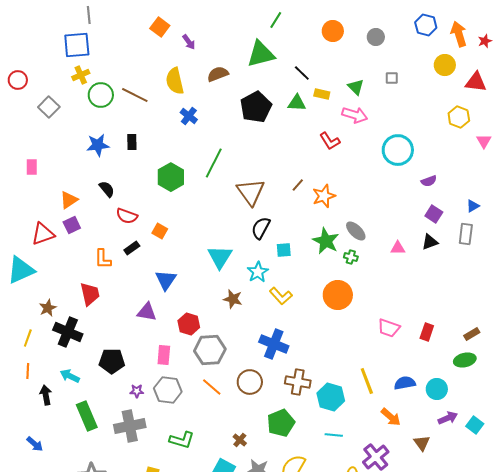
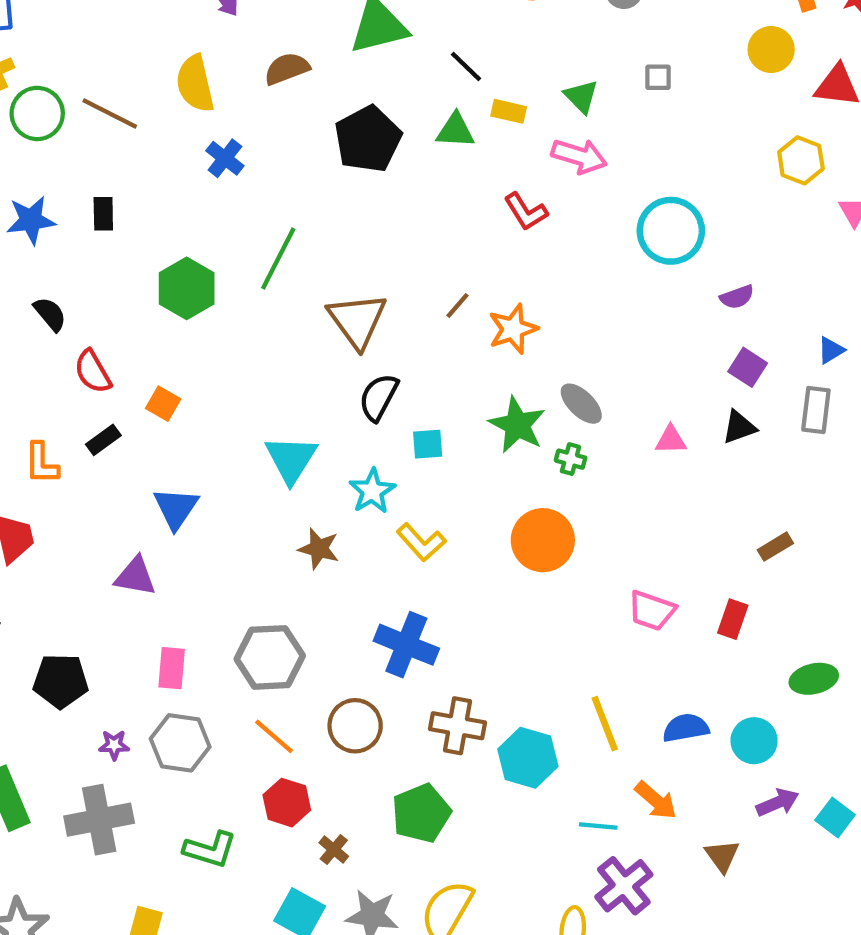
red semicircle: (127, 216) -> (93, 372), turned 40
red hexagon: (189, 324) -> (287, 803), moved
brown rectangle: (472, 334) -> (775, 547), moved
cyan line: (334, 435) -> (598, 826), moved

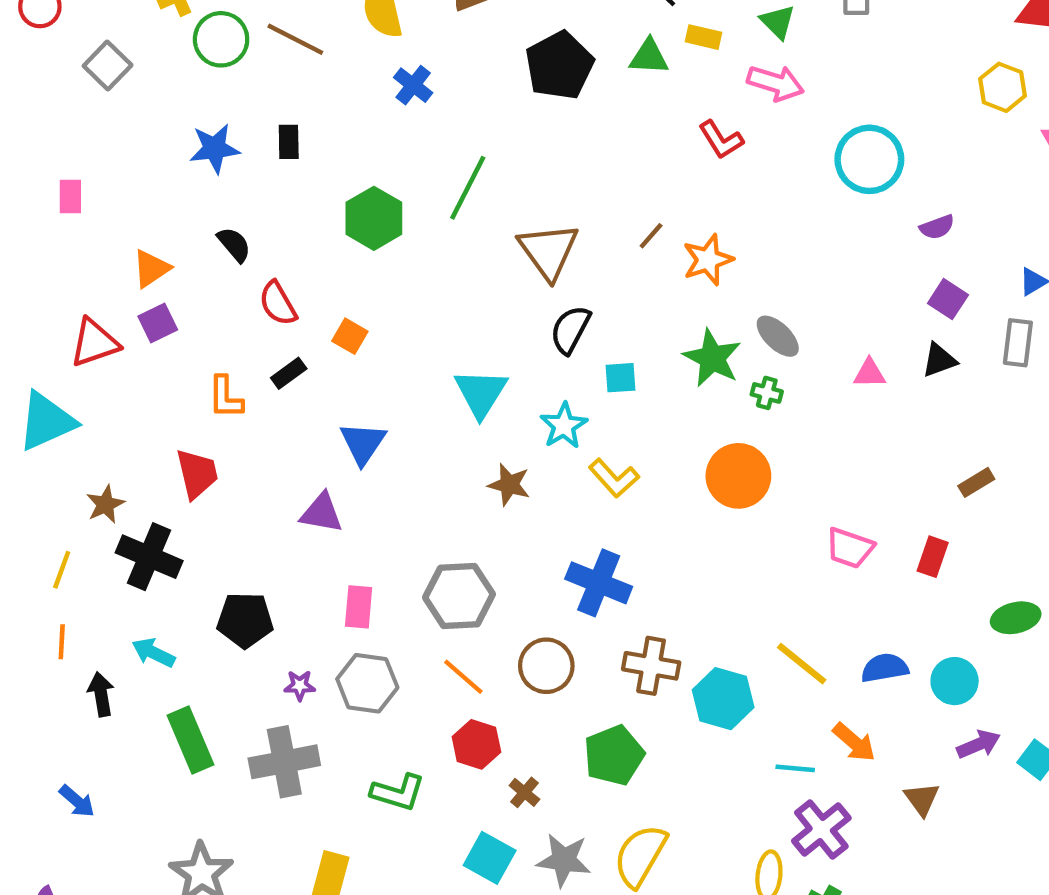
yellow line: (605, 724) -> (802, 664), turned -30

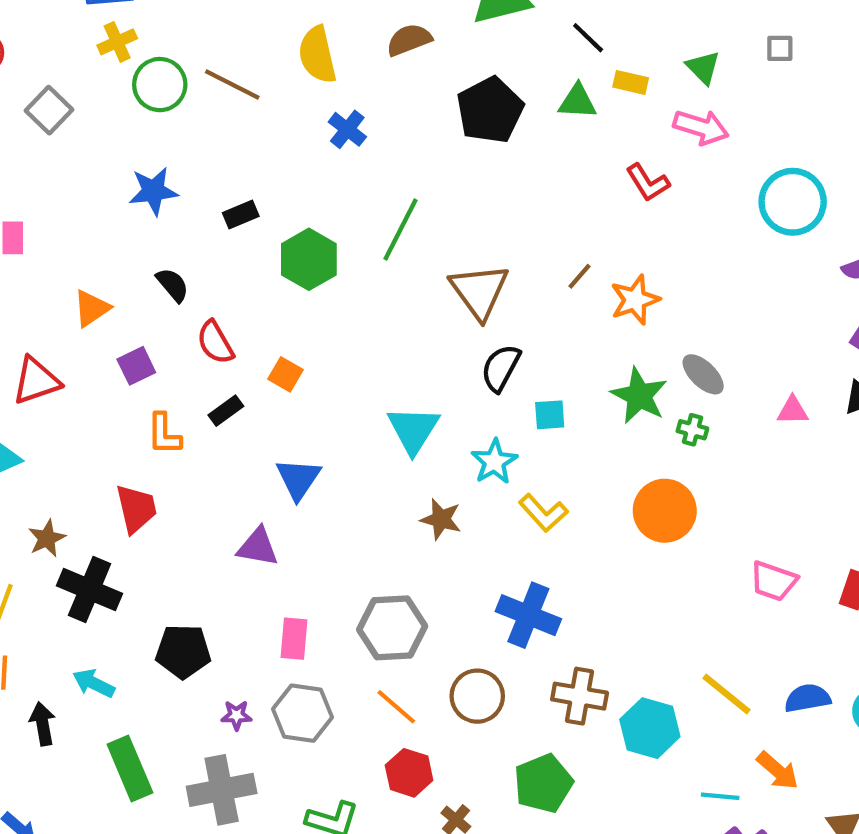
black rectangle: (289, 142) -> (241, 215), moved, turned 68
purple square: (158, 323) -> (136, 366), moved

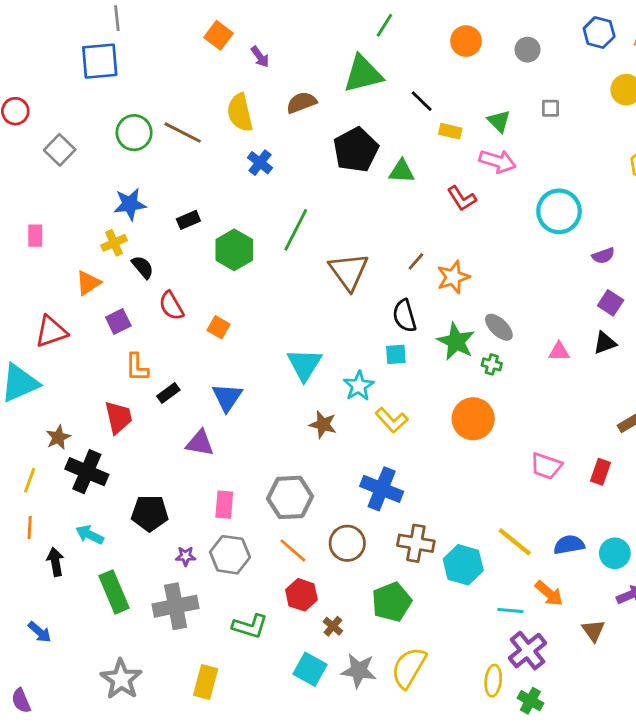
yellow cross: (117, 42) -> (114, 243), moved
green triangle: (577, 102) -> (402, 171), moved
black semicircle: (501, 368) -> (404, 316), moved, turned -44
black rectangle: (226, 411) -> (168, 393), moved

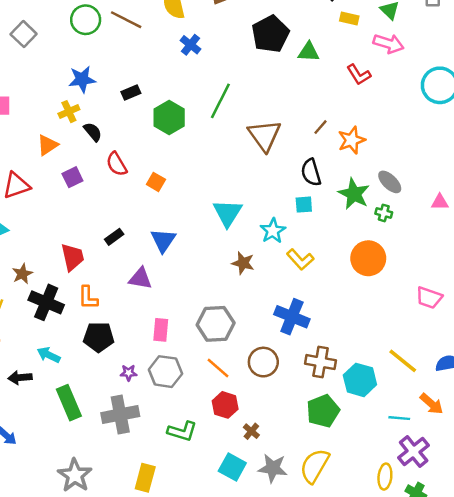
orange L-shape: (137, 367) -> (88, 298), moved
black arrow: (55, 562) -> (20, 378), turned -85
green pentagon: (392, 602) -> (323, 411), moved

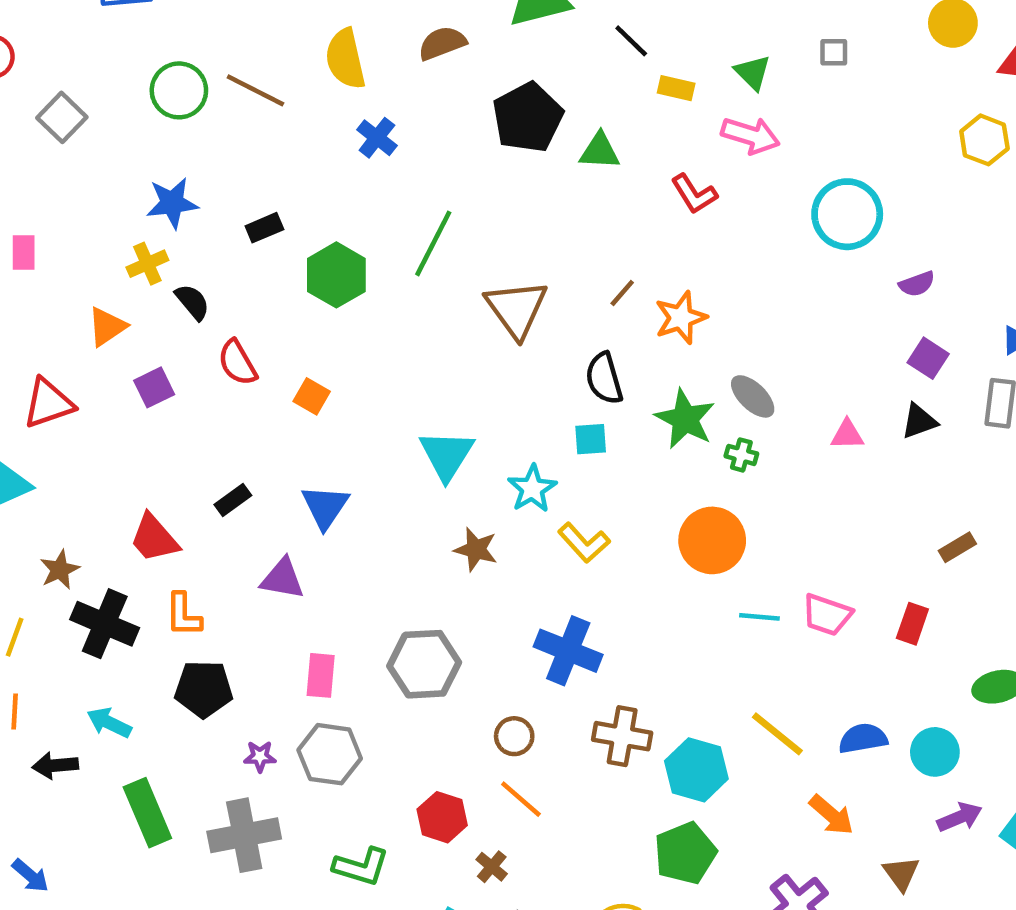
red trapezoid: (72, 257) -> (154, 538), turned 152
brown circle: (263, 362) -> (514, 736), size x0.7
orange line: (218, 368) -> (521, 799), moved
green pentagon: (323, 411) -> (685, 853), moved
cyan line: (399, 418) -> (759, 617), moved

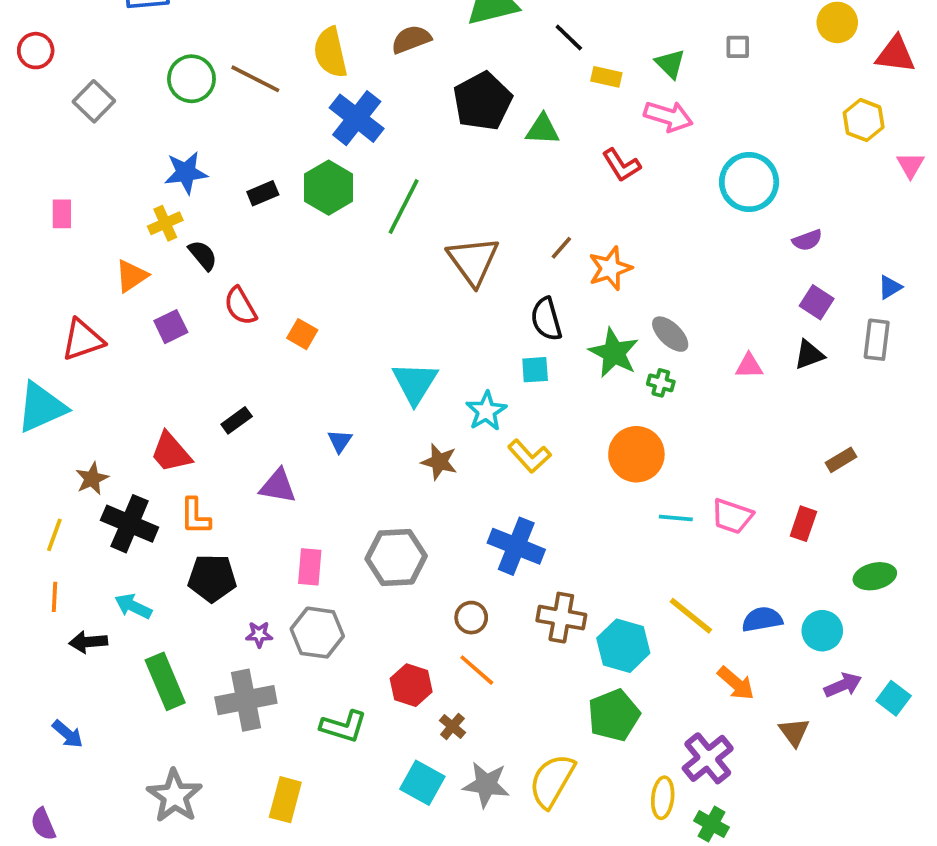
blue cross: (377, 138) -> (357, 118), size x1.6
green hexagon: (336, 275) -> (329, 188), moved
blue triangle: (325, 507) -> (340, 441), moved, size x0.6

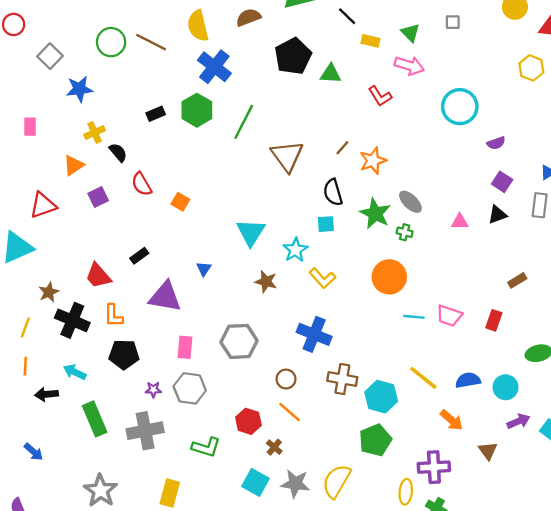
blue star: (186, 173) -> (79, 89), moved
purple triangle: (278, 486) -> (165, 297), size x1.4
purple cross: (708, 758) -> (434, 467), turned 36

